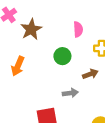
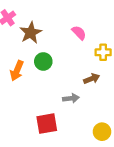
pink semicircle: (78, 29) -> (79, 33), turned -40
green circle: (62, 56) -> (43, 61), moved

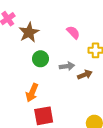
orange arrow: (17, 71) -> (32, 93), moved
gray arrow: (71, 98) -> (67, 66), moved

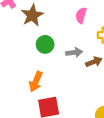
pink semicircle: (73, 32) -> (81, 15), turned -120

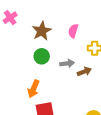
brown star: (32, 15) -> (42, 31), moved

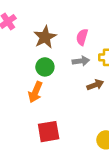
gray arrow: (67, 63) -> (81, 61), moved
orange arrow: (34, 89) -> (35, 92), moved

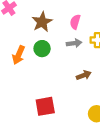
brown arrow: (95, 85) -> (84, 75), moved
orange arrow: (35, 92) -> (19, 55), moved

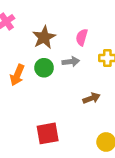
gray arrow: (74, 43) -> (71, 62), moved

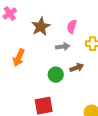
green circle: (44, 68) -> (56, 75), moved
brown arrow: (91, 98) -> (77, 68), moved

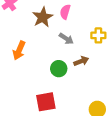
pink semicircle: (72, 27) -> (65, 12), moved
gray arrow: (63, 47) -> (66, 39), turned 40

